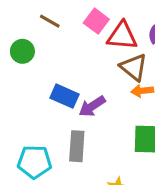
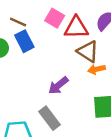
blue rectangle: (64, 96) -> (24, 41), moved, turned 45
gray rectangle: (77, 146) -> (50, 118), turned -35

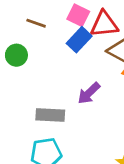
blue rectangle: (24, 41) -> (79, 40), moved, turned 75
gray rectangle: (50, 118) -> (50, 115), moved, turned -45

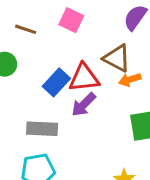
red triangle: (104, 24) -> (84, 78), moved
blue rectangle: (79, 40) -> (56, 82), moved

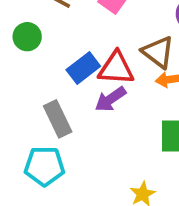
gray rectangle: (42, 129) -> (58, 119), turned 52

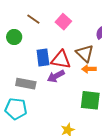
blue rectangle: (83, 68) -> (43, 58), turned -66
gray rectangle: (58, 119) -> (26, 84), turned -60

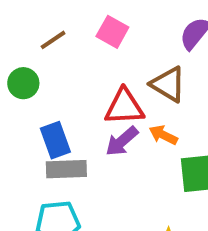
brown line: (33, 19) -> (53, 40), turned -56
blue rectangle: (43, 58) -> (55, 140), moved
orange arrow: (89, 69) -> (163, 135), moved, turned 40

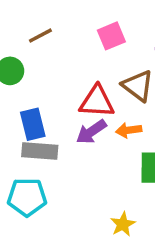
pink square: (112, 32) -> (111, 36), moved, turned 32
orange arrow: (163, 135) -> (129, 130), turned -40

